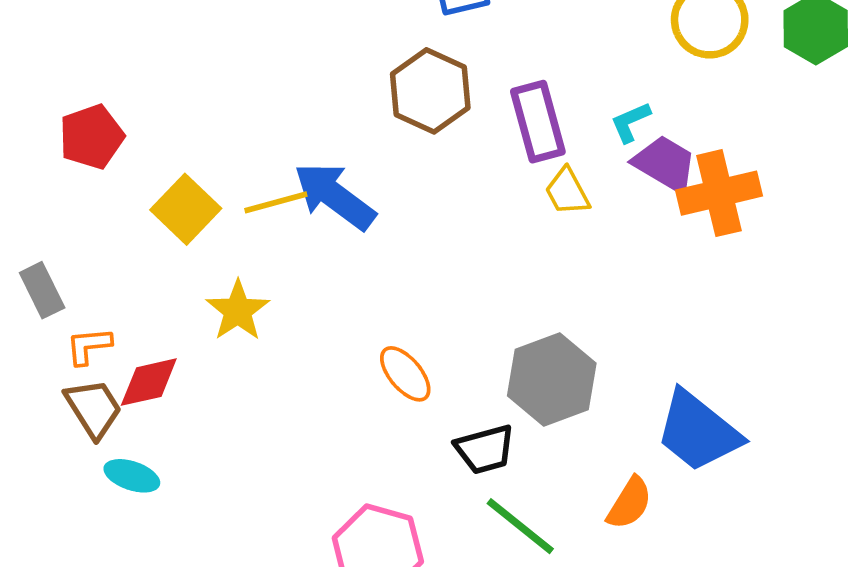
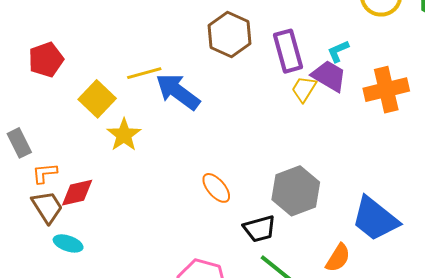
purple trapezoid: (665, 164) -> (329, 76), moved
yellow trapezoid: (567, 192) -> (304, 89), turned 60
yellow line: (276, 202) -> (144, 73), moved
yellow star: (238, 311) -> (124, 135), moved

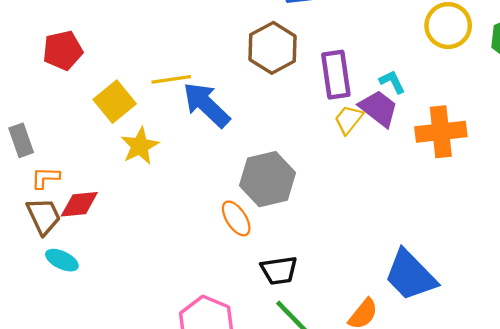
cyan L-shape: (338, 51) -> (392, 82), turned 80
gray hexagon: (296, 191) -> (267, 179), moved

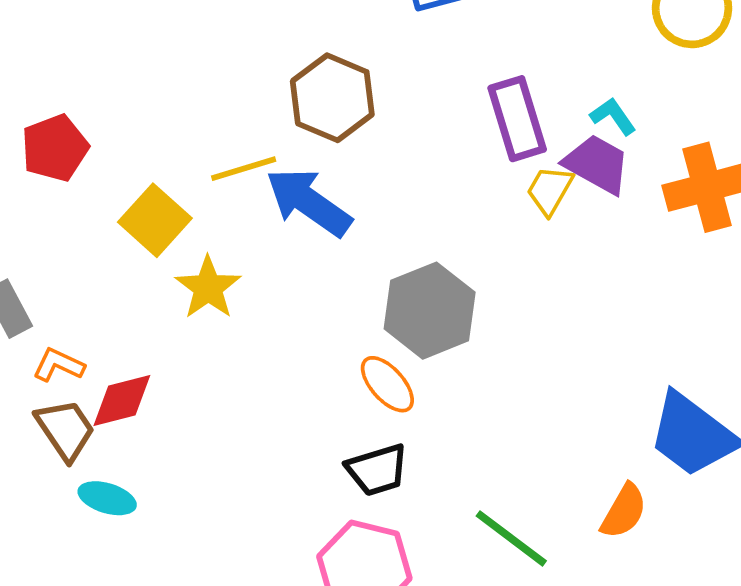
brown hexagon: (273, 48) -> (332, 98), moved
orange L-shape: (45, 178) -> (59, 365), turned 32
black trapezoid: (279, 270) -> (377, 470), moved

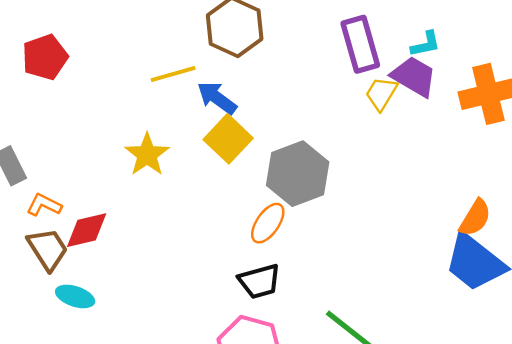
cyan L-shape: (613, 116) -> (426, 44), turned 112
blue arrow: (309, 202) -> (217, 98), size x0.7
yellow square: (155, 220) -> (228, 139), moved
orange ellipse: (387, 384) -> (268, 223), turned 75
orange semicircle: (624, 511) -> (475, 218), moved

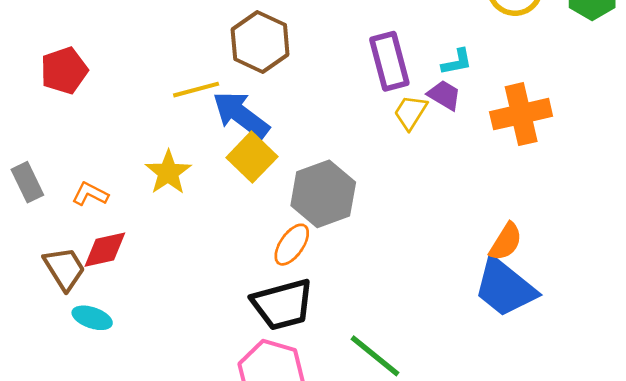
purple trapezoid: (414, 76) -> (444, 95), size x0.7
blue arrow: (217, 98) -> (241, 115), size x1.4
orange L-shape: (44, 205) -> (90, 194), moved
black trapezoid: (259, 281) -> (282, 304), size x1.4

